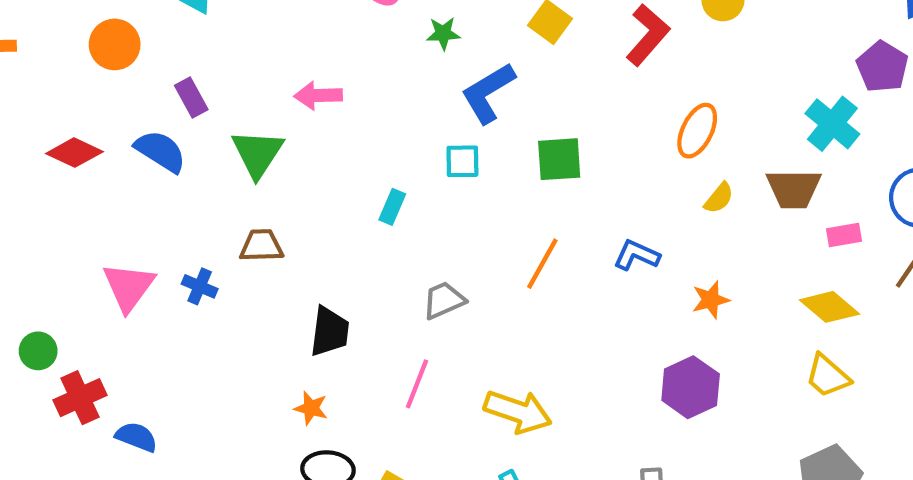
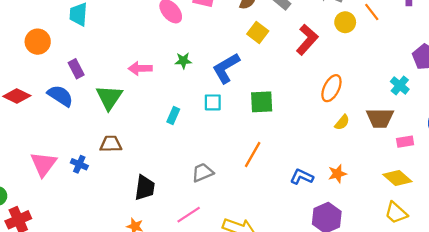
green star: (443, 33) -> (183, 61), moved
cyan cross: (832, 124) -> (400, 85), size x0.7
cyan rectangle: (392, 207) -> (173, 115), moved
blue L-shape: (637, 255) -> (302, 177), moved
pink line: (417, 384) -> (189, 215), turned 35

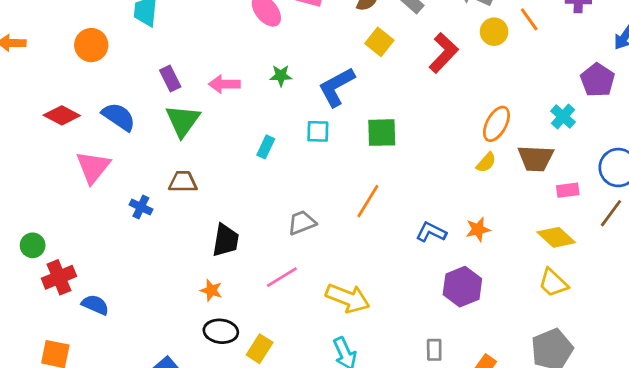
purple rectangle: (76, 69) -> (170, 78), moved
orange ellipse: (331, 88) -> (496, 124), moved
pink triangle: (43, 164) -> (93, 167), moved

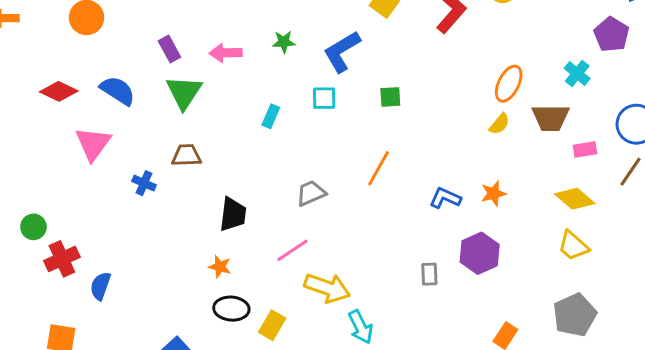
green square: (382, 133) -> (390, 97), size x0.7
yellow arrow: (348, 298) -> (327, 288), moved
blue semicircle: (95, 305) -> (100, 286), turned -92
gray rectangle: (434, 350) -> (429, 274), moved

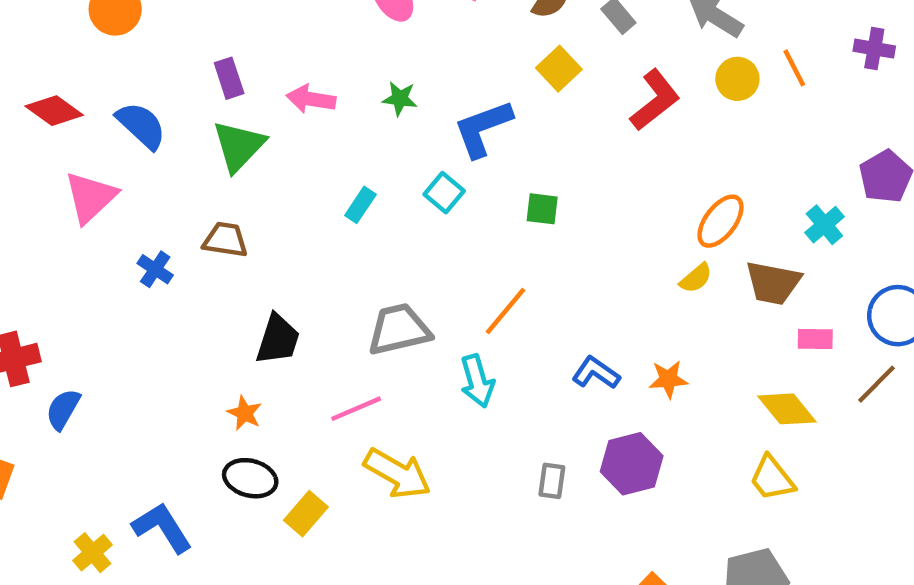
cyan square: (324, 98) -> (444, 193), turned 30
gray trapezoid: (311, 193) -> (399, 329), size x1.4
cyan arrow: (361, 327) -> (477, 381), moved

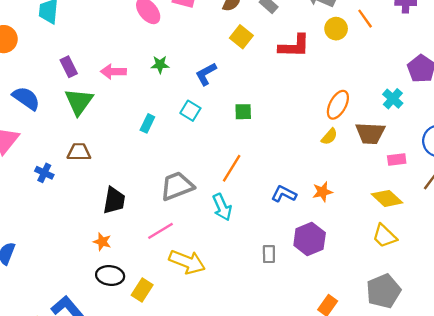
red L-shape: (655, 100) -> (294, 46), turned 48
blue L-shape: (483, 128) -> (206, 74), size x0.7

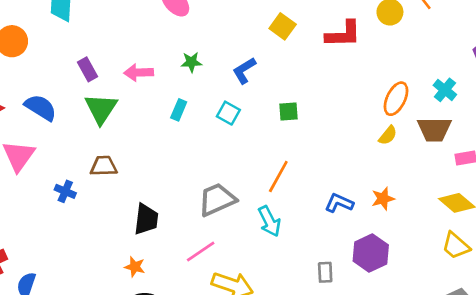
cyan cross: (393, 99) -> (445, 90), moved
cyan rectangle: (147, 123) -> (179, 110), moved

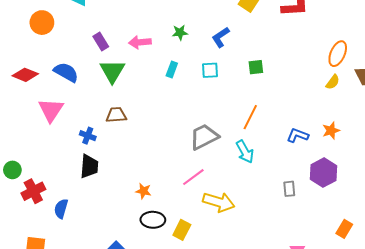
cyan square: (228, 113) -> (210, 70), turned -30
black trapezoid: (146, 219) -> (89, 166), moved

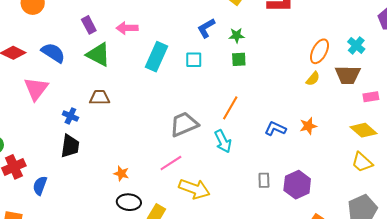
green star: (180, 33) -> (237, 35), moved
cyan rectangle: (172, 69) -> (157, 57), size x1.8
green triangle: (112, 71) -> (98, 55), turned -36
purple hexagon: (323, 173) -> (297, 185), moved

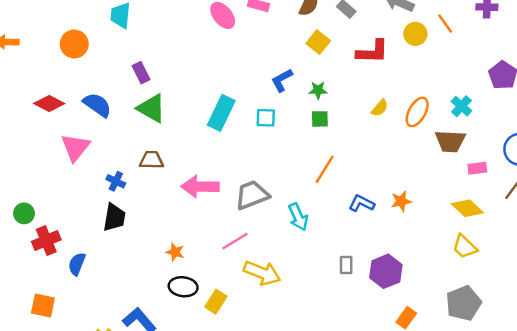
pink arrow: (127, 28) -> (200, 187), moved, size x1.4
yellow semicircle: (313, 79) -> (380, 108), moved
orange line: (230, 108) -> (325, 169), moved

